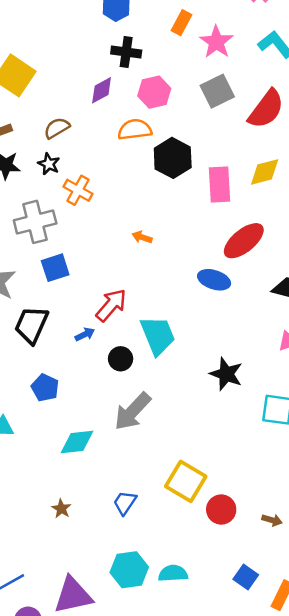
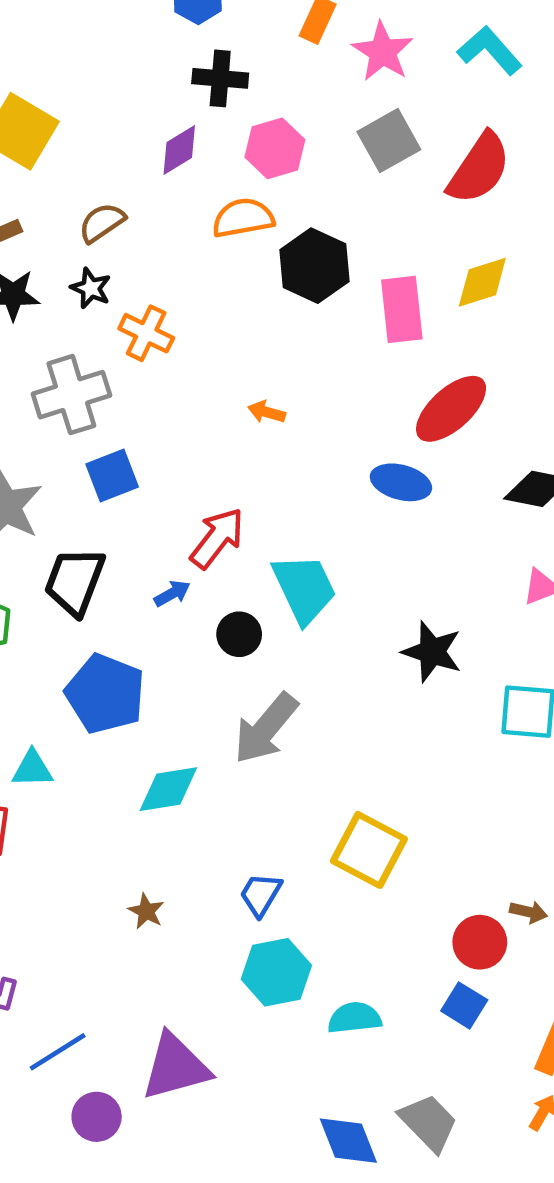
blue pentagon: (45, 388) -> (105, 694), size x1.6
red circle: (221, 510) -> (480, 942), moved
cyan hexagon: (129, 570) -> (276, 972), moved
blue square: (246, 577) -> (464, 1005), moved

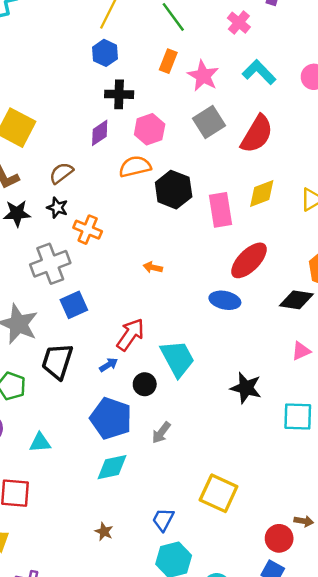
blue pentagon: (105, 694) -> (111, 418), moved
gray arrow: (266, 728) -> (161, 433), size x0.6
cyan triangle: (32, 769) -> (40, 443), moved

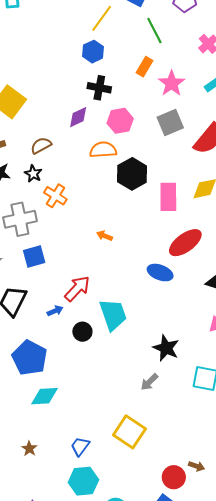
blue pentagon: (111, 418) -> (29, 358), moved
gray arrow: (161, 433) -> (149, 382), moved

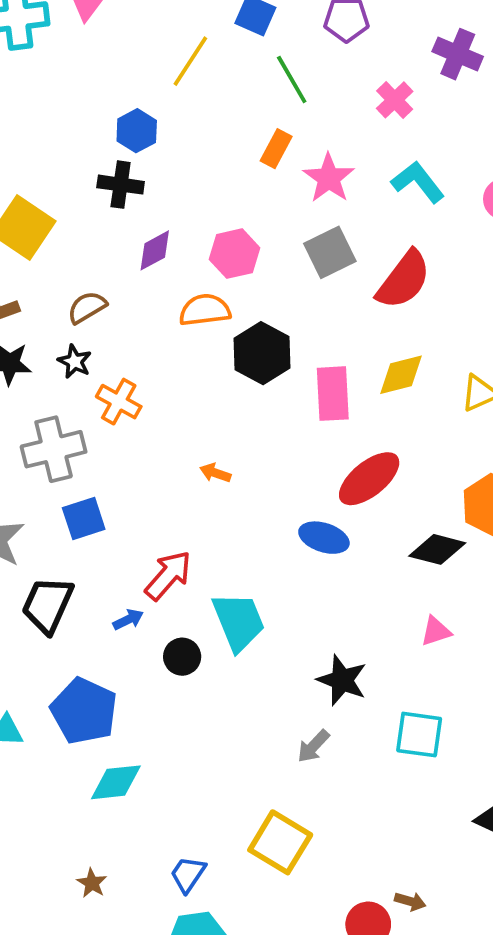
blue hexagon: (93, 52) -> (137, 131), moved
black cross: (99, 88) -> (121, 185), moved

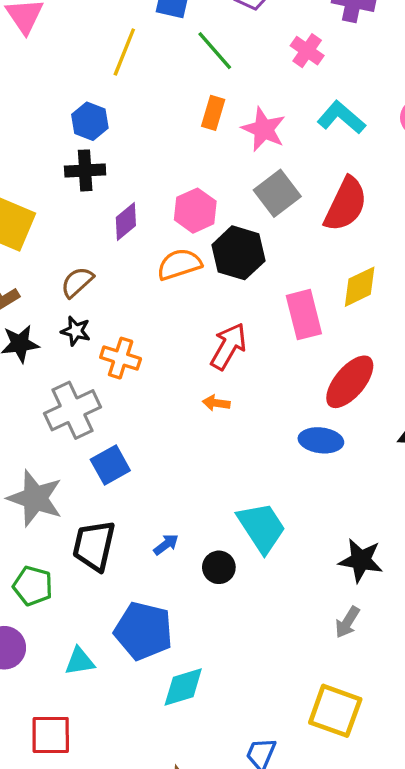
black hexagon: (262, 353) -> (238, 253), moved
red arrow: (168, 575) -> (228, 346), moved

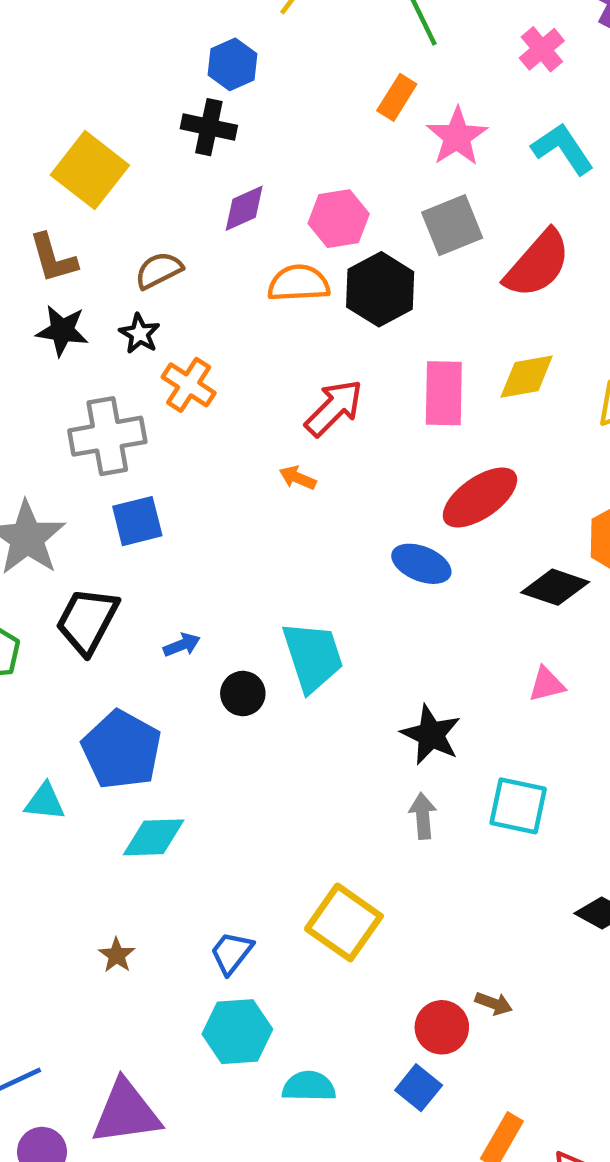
gray arrow: (347, 622) -> (423, 816), moved, turned 128
cyan triangle: (80, 661) -> (45, 802), moved

